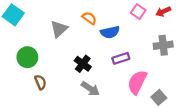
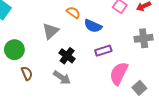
gray triangle: (59, 29) -> (51, 31), moved
blue semicircle: (110, 32) -> (93, 26), turned 36
gray arrow: (90, 89) -> (62, 78), moved

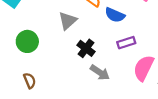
brown semicircle: (27, 73) -> (30, 81), moved
gray arrow: (62, 78) -> (100, 73), moved

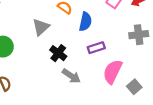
blue semicircle: (115, 15) -> (85, 22), turned -102

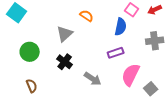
blue semicircle: (85, 22) -> (121, 27), moved
black cross: (58, 53) -> (65, 62), moved

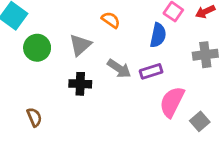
green circle: (30, 52) -> (37, 48), moved
black cross: (65, 62) -> (80, 84), turned -35
gray arrow: (93, 79) -> (119, 69), moved

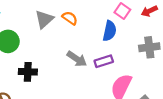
gray triangle: (80, 45) -> (44, 19), moved
black cross: (80, 84) -> (28, 72), moved

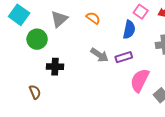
gray triangle: (44, 19) -> (59, 19), moved

